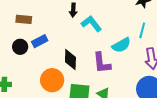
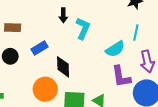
cyan L-shape: (91, 24) -> (83, 28), turned 65
blue rectangle: (40, 41) -> (39, 48), moved
purple L-shape: (102, 63) -> (121, 77), moved

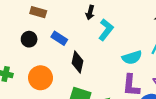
blue rectangle: (39, 48) -> (59, 38), turned 49
orange circle: (45, 89) -> (40, 78), moved

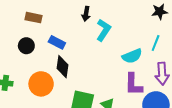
black diamond: (77, 62) -> (63, 67), moved

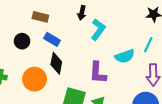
brown rectangle: (33, 18) -> (40, 17), moved
purple L-shape: (133, 84) -> (98, 73), moved

